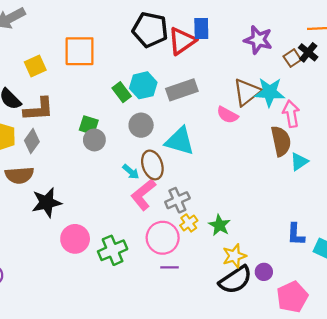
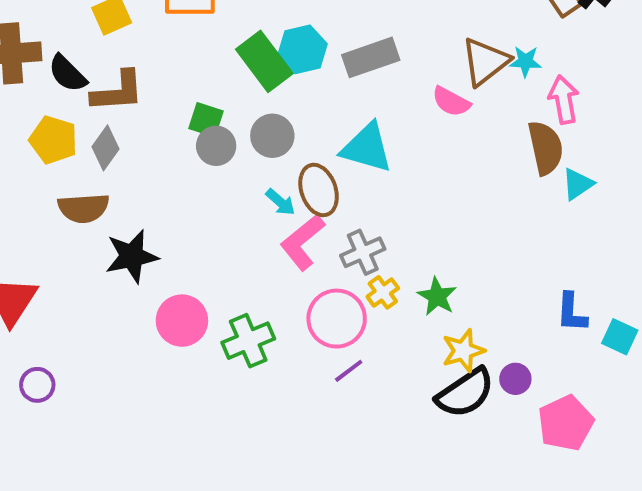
green rectangle: (122, 92) -> (264, 61), size x1.6
cyan star: (270, 92) -> (525, 61), size x0.6
gray circle: (141, 125) -> (272, 136), moved
purple line: (169, 267) -> (349, 371), turned -36

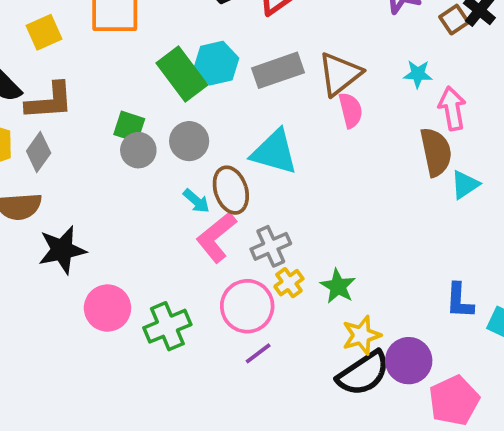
brown triangle: (485, 61) -> (340, 74), moved
pink semicircle: (451, 102) -> (351, 110), turned -132
purple circle: (515, 379) -> (409, 361), size x1.6

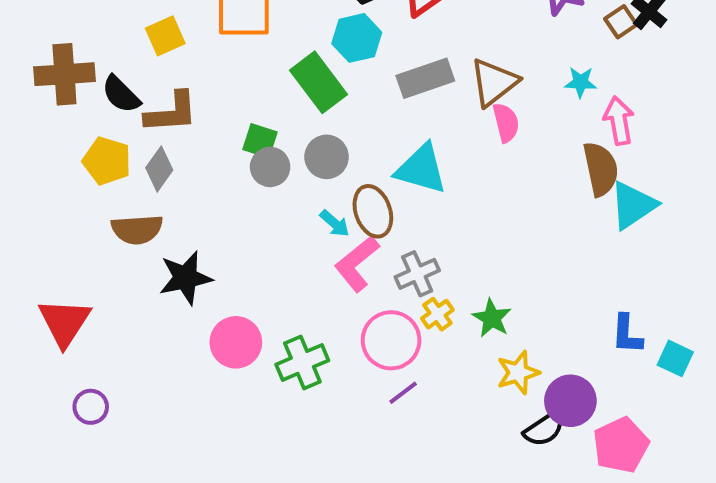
cyan hexagon: (216, 63) -> (357, 38), moved
cyan triangle: (465, 185) -> (633, 205), size x1.5
black semicircle: (363, 373) -> (544, 429), moved, size x0.7

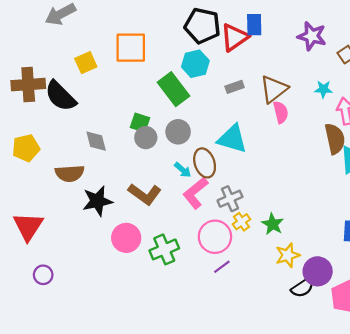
gray rectangle: (425, 78) -> (235, 87), size x0.6
black semicircle: (121, 94) -> (60, 96), size x1.4
brown L-shape: (171, 113) -> (145, 194), moved, turned 40
yellow pentagon: (107, 161) -> (26, 148), moved, turned -30
gray diamond: (159, 169) -> (96, 141), moved, turned -50

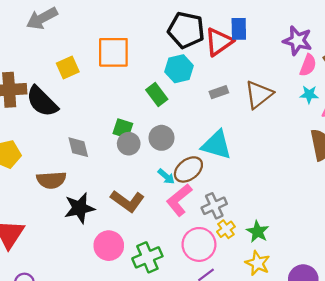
green rectangle: (173, 89) -> (157, 94), size x0.7
pink semicircle: (281, 112) -> (308, 65), moved, turned 35
brown ellipse: (205, 163) -> (188, 169), turned 72
yellow star: (288, 255) -> (258, 263), moved, turned -30

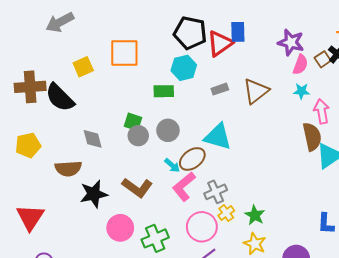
green rectangle: (157, 94) -> (164, 91), turned -54

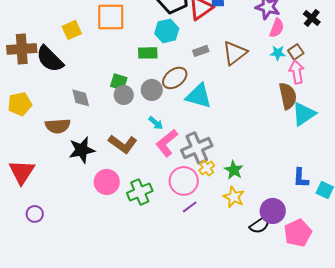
brown square: (323, 59) -> (296, 52), moved
brown ellipse: (192, 159) -> (175, 78), moved
gray cross: (216, 192) -> (197, 148), size x1.4

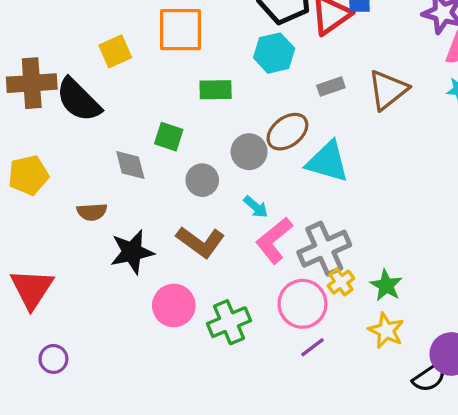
green rectangle: (148, 53) -> (216, 90), moved
green square: (119, 82) -> (169, 137), moved
gray circle: (124, 95) -> (202, 180), moved
brown semicircle: (58, 126) -> (92, 212), size x0.7

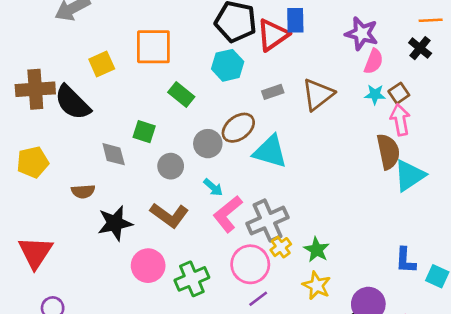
green rectangle: (216, 90) -> (181, 95), turned 40

